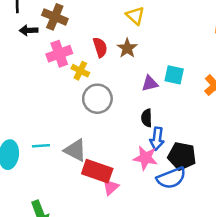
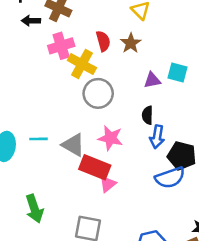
yellow cross: (80, 71) -> (82, 64), size x1.5
pink star: (145, 158) -> (110, 138), moved

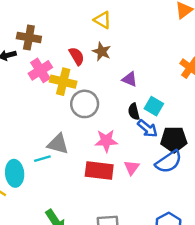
cyan square: (177, 73) -> (154, 106), moved, turned 30
purple triangle: (152, 80) -> (130, 79), turned 49
blue arrow: (157, 137) -> (147, 129), turned -45
gray triangle: (73, 145) -> (58, 144), moved
pink triangle: (108, 184) -> (132, 168), moved

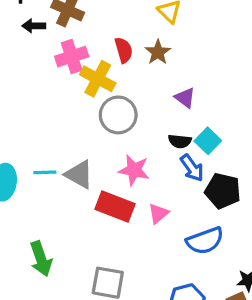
black semicircle: (134, 112) -> (180, 141), turned -84
gray triangle: (58, 144) -> (79, 174), moved
blue semicircle: (169, 162) -> (205, 241), moved

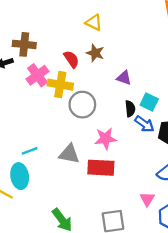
black semicircle: (180, 141) -> (130, 109), turned -84
cyan line: (45, 172) -> (30, 151), moved
pink triangle: (158, 213) -> (147, 199), moved

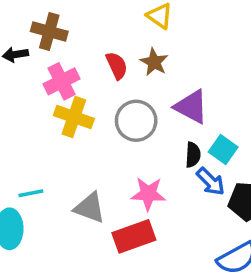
purple triangle: (124, 78) -> (191, 107), size x1.5
yellow cross: (60, 85) -> (74, 117), moved
gray circle: (82, 105) -> (136, 121), moved
red rectangle: (101, 168) -> (134, 236), turned -32

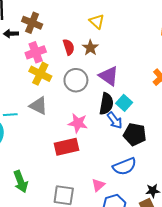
black semicircle: (193, 155) -> (106, 104), size x1.5
gray triangle: (90, 208) -> (38, 106), moved

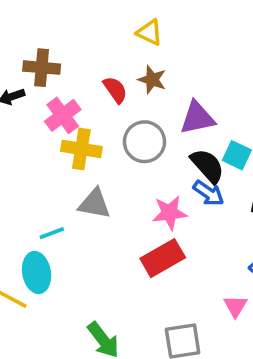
purple triangle: (109, 76) -> (197, 118), turned -30
black semicircle: (106, 104) -> (207, 166), turned -35
blue arrow: (115, 120) -> (208, 193), moved

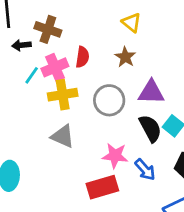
red semicircle: (115, 90) -> (82, 57), moved, turned 30
yellow cross: (81, 149) -> (63, 95), turned -32
blue arrow: (208, 193) -> (145, 170), moved
cyan line: (52, 233) -> (32, 75), moved, turned -48

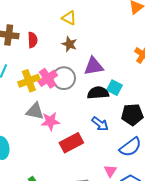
red semicircle: (82, 57) -> (33, 40), moved
pink cross: (55, 67) -> (48, 78), moved
black semicircle: (150, 128) -> (98, 93), turned -55
pink star: (115, 156) -> (50, 121), moved

